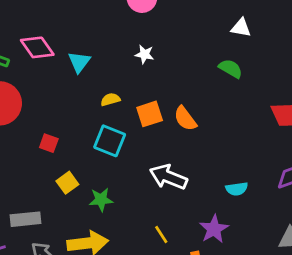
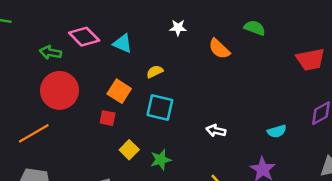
cyan triangle: (79, 62) -> (123, 43), turned -35
orange square: (150, 114) -> (119, 91), moved, turned -30
orange semicircle: (185, 119) -> (219, 49), moved
white arrow: (168, 177) -> (216, 131), size x0.6

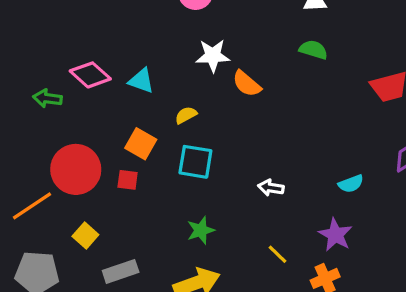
white star: (178, 28) -> (213, 56), size x1.5
orange semicircle: (219, 49) -> (247, 84), moved
red circle: (59, 90) -> (76, 169), moved
yellow square: (129, 150) -> (85, 236), moved

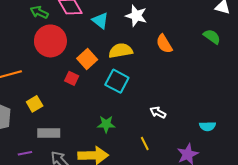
white star: (213, 56) -> (136, 16), moved
yellow semicircle: (186, 115) -> (121, 51), size x1.6
red circle: (76, 169) -> (50, 41), moved
yellow line: (277, 254) -> (145, 144), moved

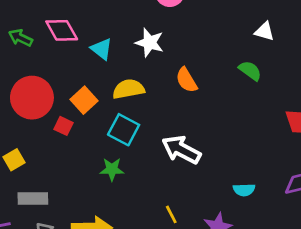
red circle: (50, 41) -> (32, 98), moved
white arrow: (158, 112) -> (181, 150), moved, size x1.8
green star: (106, 124) -> (112, 169), moved
yellow line: (145, 144) -> (171, 214), moved

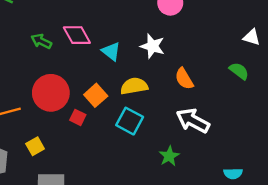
white arrow: (181, 150) -> (193, 121), moved
green star: (112, 169) -> (169, 156), moved, turned -30

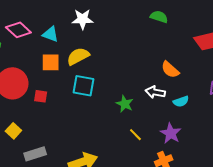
orange semicircle: (184, 79) -> (170, 70), moved
orange square: (96, 95) -> (51, 62), moved, turned -30
white arrow: (193, 121) -> (155, 92), moved, size x0.7

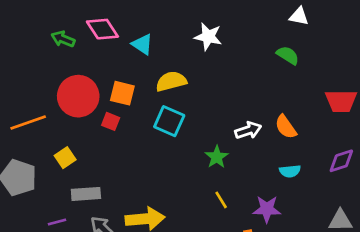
white star: (83, 19) -> (208, 37), moved
orange square: (51, 62) -> (122, 93), moved
white arrow: (155, 92) -> (248, 130), moved, turned 138
purple star: (171, 133) -> (267, 209), turned 30

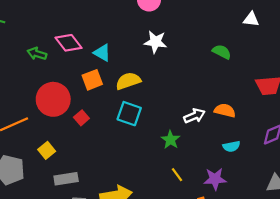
white triangle: (299, 16) -> (251, 19), moved
orange square: (122, 93) -> (92, 80), moved, turned -30
red square: (111, 121) -> (81, 118), turned 32
orange semicircle: (286, 127) -> (225, 111), turned 144

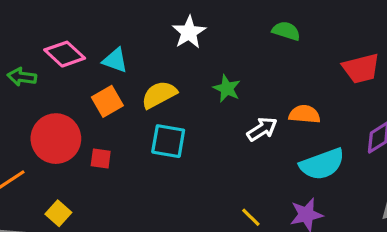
white star: (155, 42) -> (189, 32), turned -30
red square: (81, 118) -> (101, 158), turned -32
green star: (170, 140) -> (227, 88), moved
cyan semicircle: (231, 146) -> (322, 164), size x1.8

